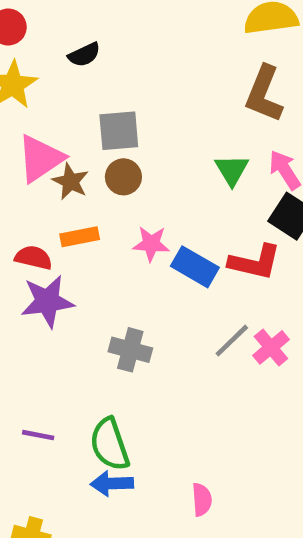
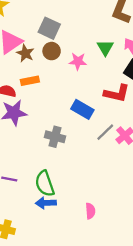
gray square: (119, 131) -> (49, 28), turned 30
pink star: (151, 244) -> (78, 61), moved
blue rectangle: (195, 267) -> (82, 109), moved

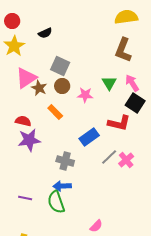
orange rectangle: (30, 81) -> (55, 112), moved, turned 56
blue rectangle: (82, 109) -> (89, 137), turned -66
blue arrow: (46, 203) -> (62, 186), moved
pink semicircle: (90, 211) -> (96, 226), turned 48

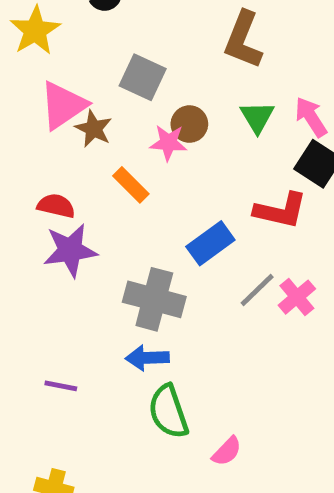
brown L-shape: (123, 50) -> (243, 40), moved
brown circle: (62, 86) -> (189, 124), moved
pink star: (85, 95) -> (168, 143), moved
gray cross: (65, 161) -> (154, 299), size x1.4
green semicircle: (56, 202) -> (168, 412), moved

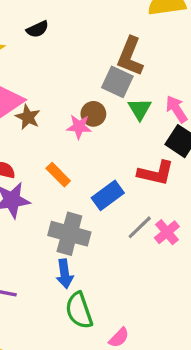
gray square: (143, 77) -> (117, 82), moved
orange rectangle: (131, 185) -> (58, 175), moved
blue arrow: (147, 358) -> (65, 274), turned -96

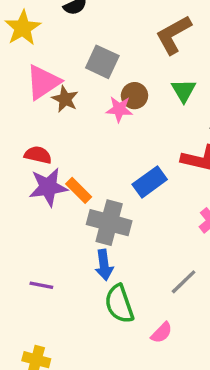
brown L-shape: (130, 56) -> (173, 35), turned 39
gray square: (117, 82) -> (102, 62), moved
orange rectangle: (58, 175) -> (79, 190), moved
gray line: (140, 227) -> (184, 282), moved

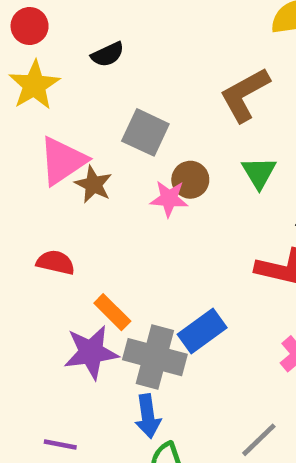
blue rectangle: (150, 182) -> (202, 331), moved
purple star: (48, 187) -> (91, 352), moved

